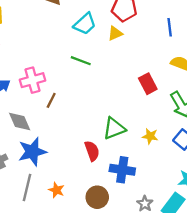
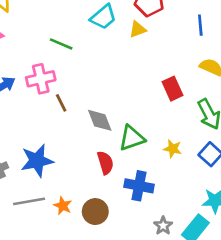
green line: (81, 61) -> (61, 44), moved
brown line: (51, 100) -> (61, 103), turned -56
gray diamond: (20, 121) -> (100, 120), moved
gray line: (27, 187) -> (29, 201), turned 64
brown circle: (97, 197) -> (95, 212), moved

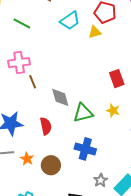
green line: (61, 44) -> (22, 24), moved
yellow star: (173, 149) -> (113, 111), moved
red semicircle: (105, 163) -> (46, 126), moved

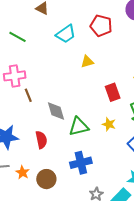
yellow triangle: (95, 32) -> (87, 62), moved
blue cross: (85, 149) -> (81, 163), turned -30

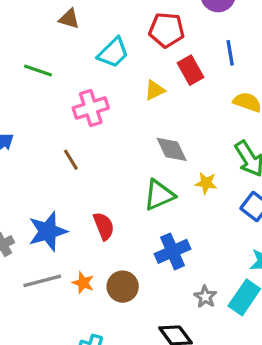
pink cross: (15, 76) -> (91, 108), moved
red rectangle: (113, 92) -> (191, 70), moved
gray diamond: (56, 111) -> (172, 149), moved

